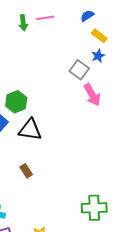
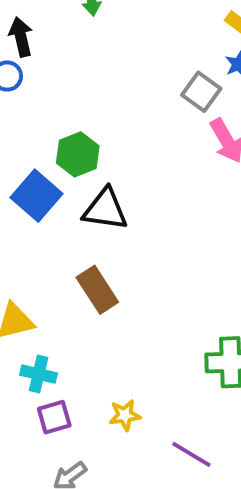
brown rectangle: (26, 171) -> (97, 290), size x1.6

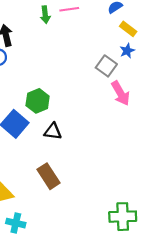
black triangle: (105, 209) -> (53, 131), size x0.7

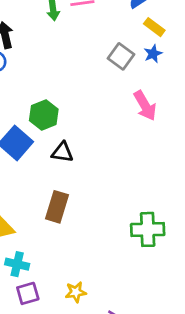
gray square: (106, 66) -> (121, 56), moved
brown rectangle: (49, 176) -> (57, 207), turned 50
green cross: (123, 217) -> (148, 229), moved

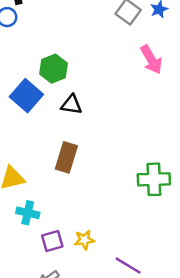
purple square: (28, 293) -> (52, 241), moved

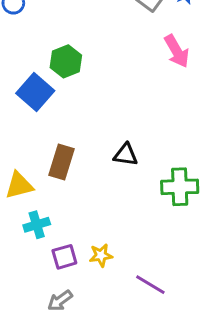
black triangle: (71, 105) -> (126, 155), moved
brown rectangle: (66, 157) -> (61, 162), moved
cyan cross: (28, 213) -> (37, 225), turned -30

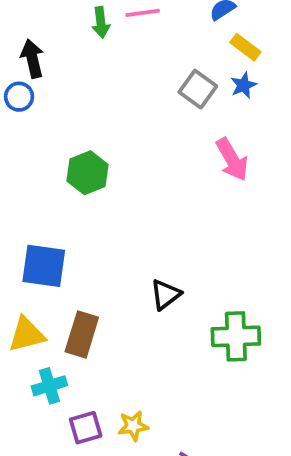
blue square: (35, 92) -> (44, 266), moved, turned -33
black triangle: (126, 155) -> (165, 295), turned -45
brown rectangle: (61, 162) -> (82, 334), moved

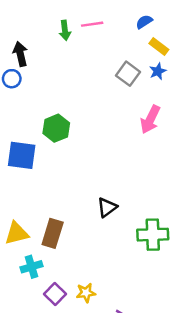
pink arrow: (232, 159) -> (150, 119), turned 56
blue square: (44, 266) -> (22, 155), moved
purple square: (86, 428) -> (55, 294), turned -30

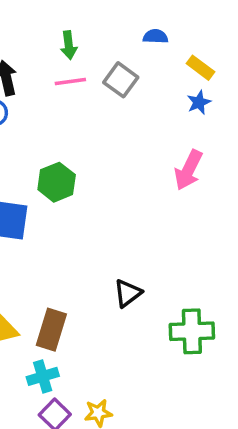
blue semicircle: (144, 22) -> (155, 36), moved, turned 35
pink line: (92, 24) -> (70, 82), moved
gray square: (128, 74) -> (121, 80), moved
cyan cross: (31, 267) -> (43, 376), moved

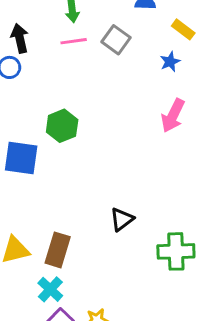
blue star: (199, 102) -> (170, 62), moved
cyan cross: (43, 376) -> (50, 289), turned -30

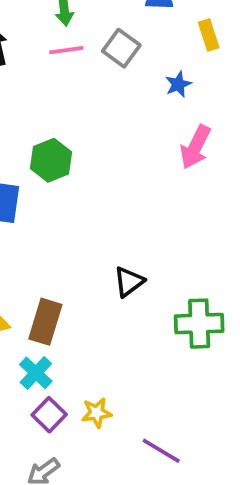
yellow rectangle: (183, 29) -> (209, 35), turned 35
blue star: (170, 62) -> (178, 84), moved

